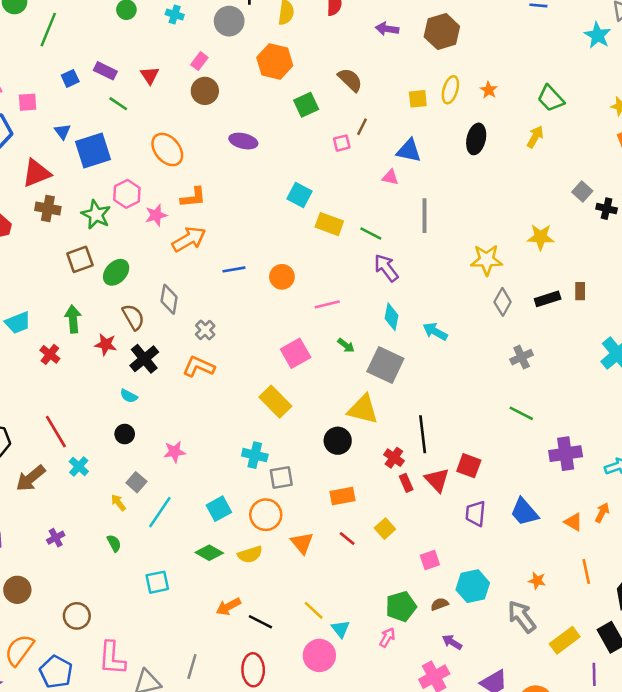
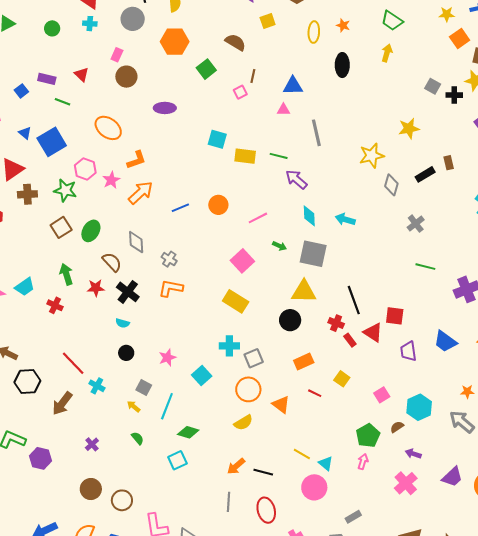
yellow square: (418, 99) -> (268, 21), moved
cyan square: (219, 509) -> (202, 376), moved
green diamond: (209, 553) -> (188, 432), moved
brown circle: (17, 590) -> (91, 489), moved
gray line: (192, 667) -> (228, 502), moved

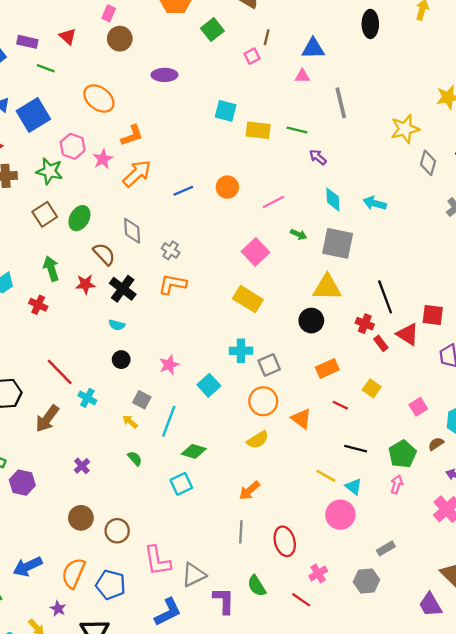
purple arrow: (296, 179) -> (318, 157), size x0.7
black line: (263, 472) -> (356, 449), moved

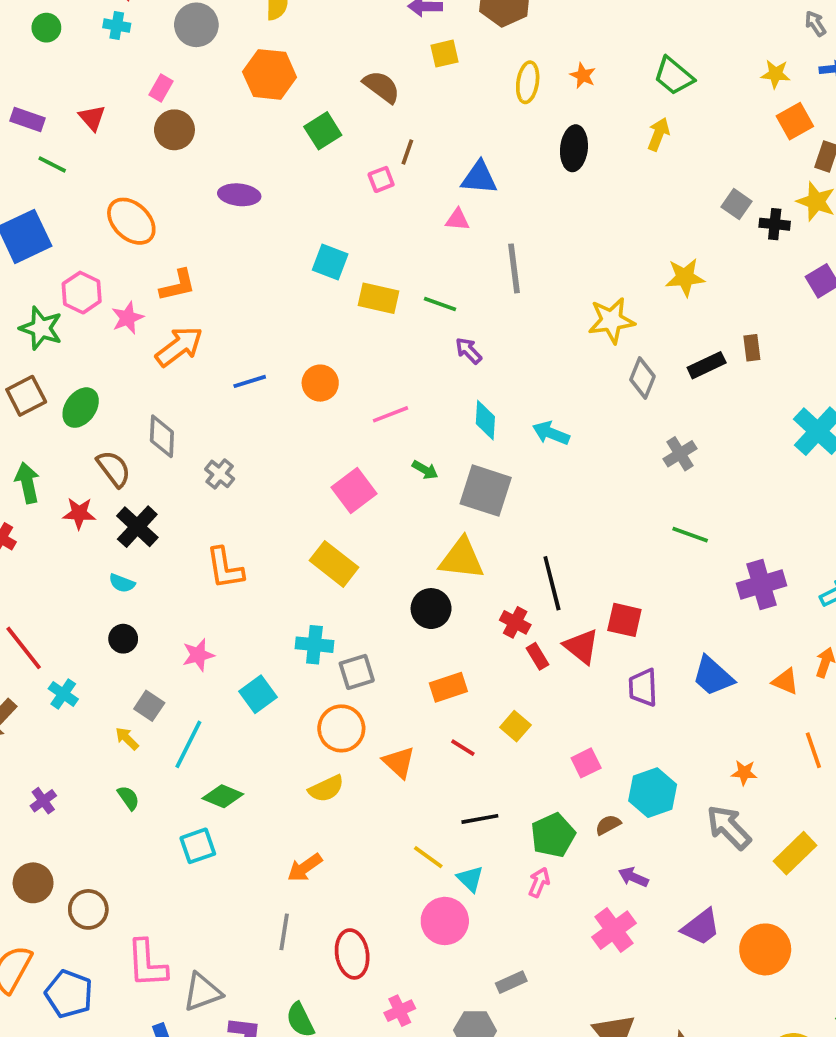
orange L-shape: (172, 284) -> (225, 568), moved, turned -116
black line: (356, 449) -> (480, 819), turned -30

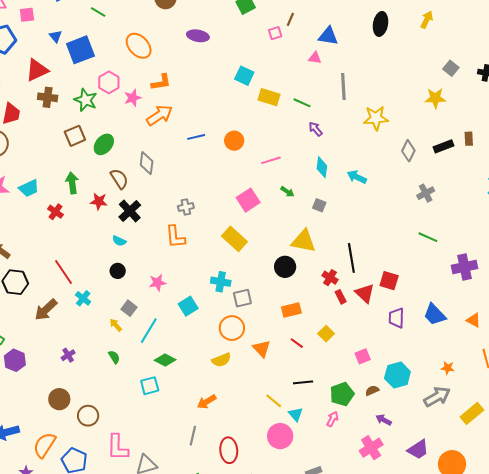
gray square: (736, 204) -> (451, 68), moved
yellow star: (611, 320) -> (376, 118), moved
gray cross: (220, 474) -> (186, 207), moved, turned 35
gray square: (486, 491) -> (319, 205), size x0.5
gray arrow: (729, 827) -> (437, 397), turned 100

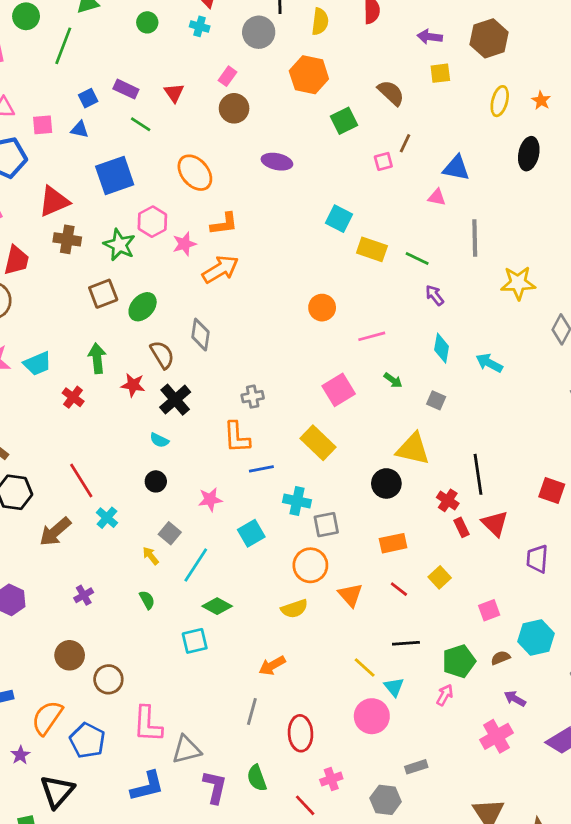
blue triangle: (56, 36) -> (80, 130), moved, turned -40
blue line: (196, 137) -> (261, 469), moved
red square: (389, 281) -> (552, 490), moved

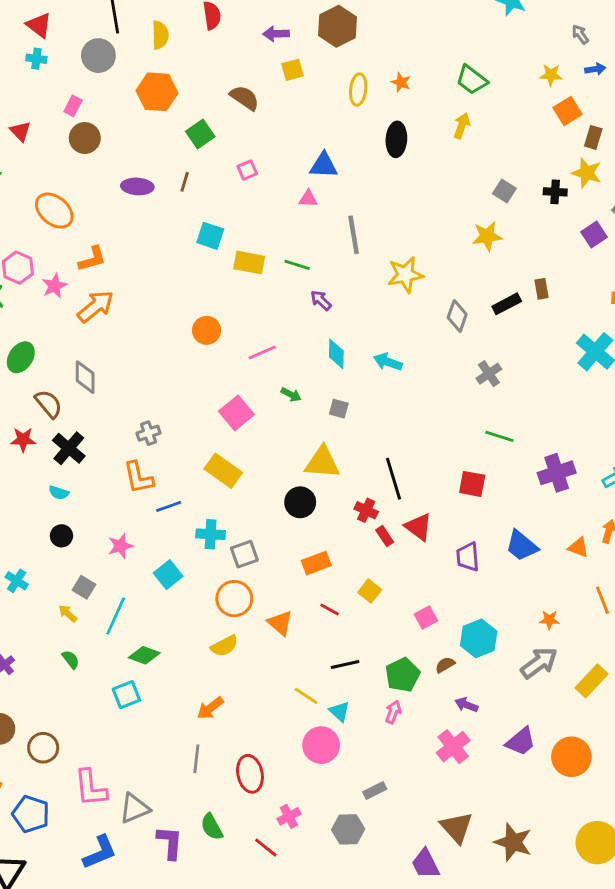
brown line: (405, 143) -> (185, 182), moved

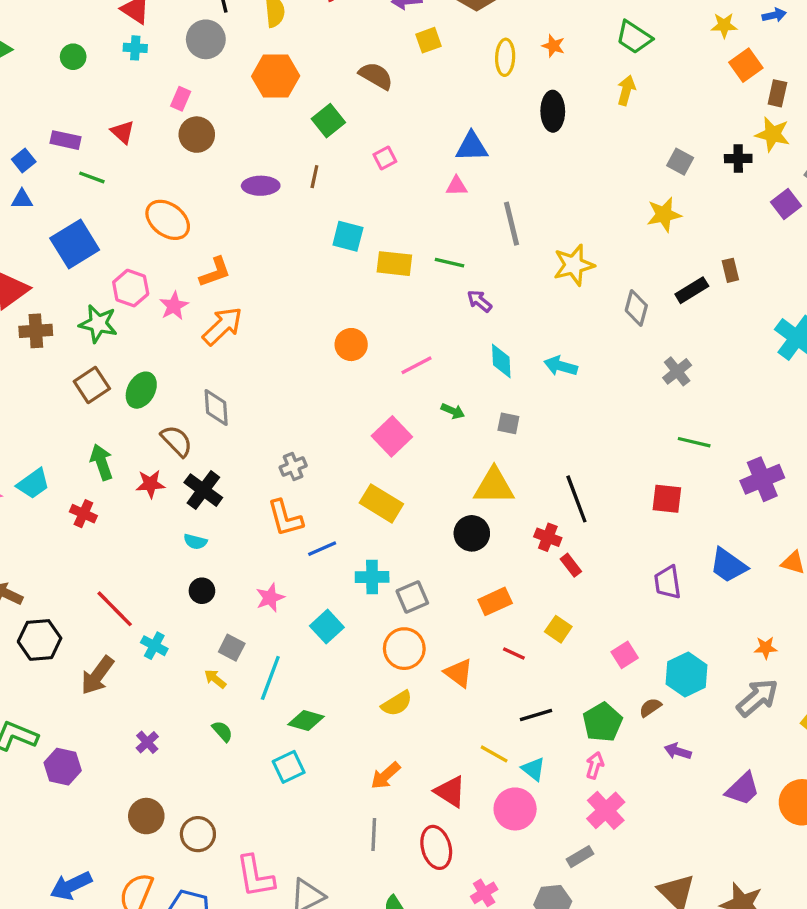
red triangle: (418, 527) -> (450, 791), moved
pink cross: (453, 747) -> (606, 810), moved

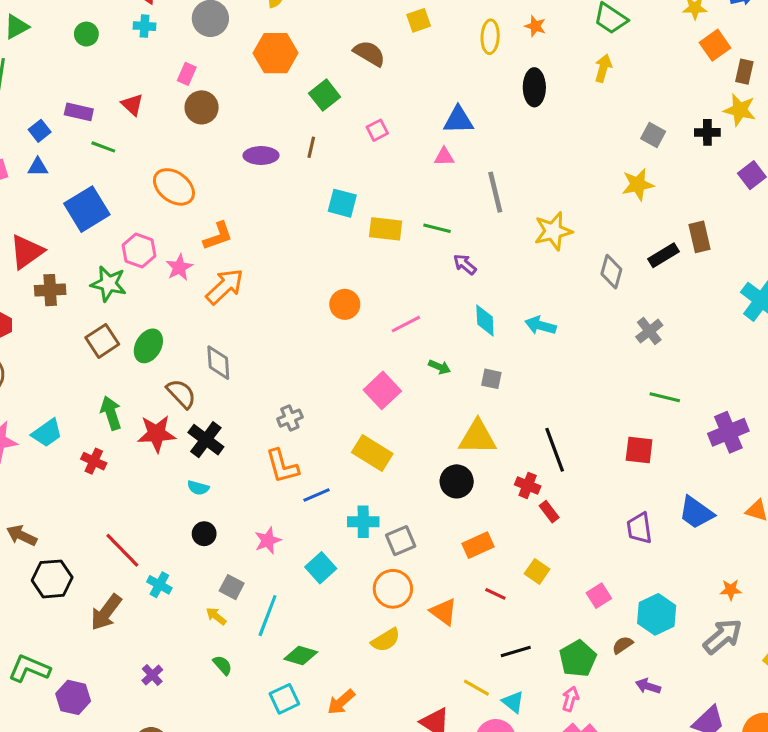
brown rectangle: (730, 270) -> (700, 237), size x1.4
red star: (150, 484) -> (156, 434), size x1.4
orange arrow: (386, 776) -> (341, 702), moved

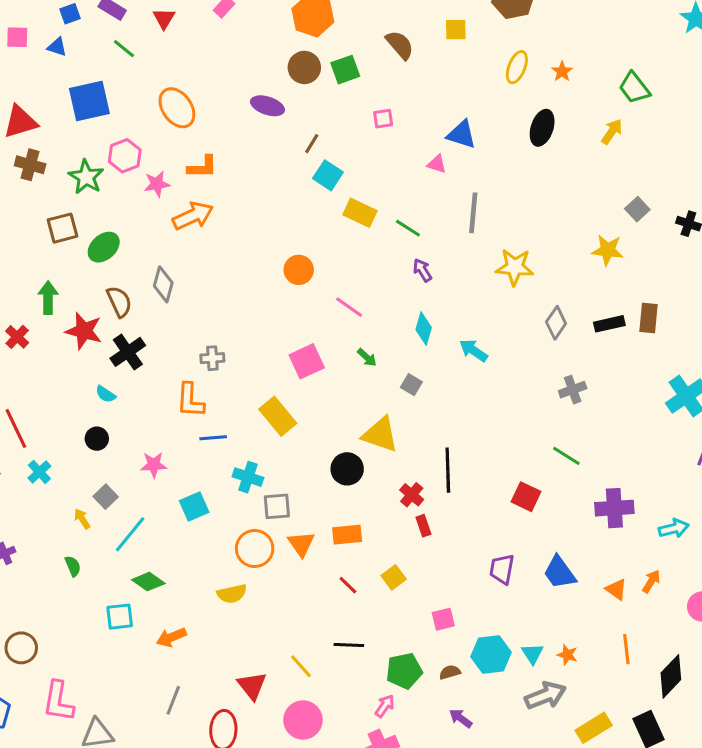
brown circle: (202, 107) -> (304, 67), moved
brown line: (311, 147) -> (312, 144), moved
pink line: (406, 324) -> (349, 307), turned 44
orange triangle: (444, 612) -> (301, 544), moved
cyan triangle: (513, 702) -> (532, 654), moved

